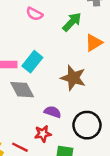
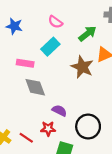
cyan rectangle: (32, 62) -> (50, 47), moved
brown star: (73, 78) -> (82, 67), moved

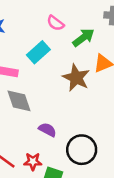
pink semicircle: (55, 22) -> (55, 23), moved
red star: (48, 129) -> (33, 162), moved

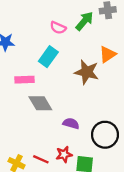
green arrow: (83, 38) -> (84, 21), moved

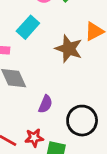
purple semicircle: (71, 123) -> (45, 104), turned 91

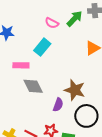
brown star: (69, 49) -> (75, 90), moved

